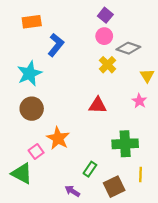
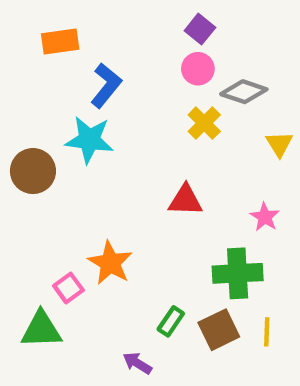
cyan star: (29, 73) -> (89, 140), moved, turned 30
pink star: (139, 101) -> (265, 217), moved
brown circle: (32, 109) -> (33, 171), moved
green triangle: (22, 173) -> (41, 330), turned -30
brown square: (114, 187) -> (219, 330), moved

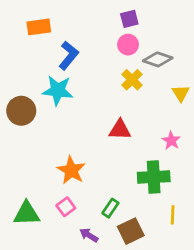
purple square: (200, 29) -> (129, 19), turned 36
pink square: (68, 288) -> (66, 207), moved
brown square: (219, 330) -> (131, 231), moved

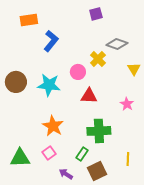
pink circle: (128, 45) -> (78, 72), moved
cyan star: (58, 91) -> (49, 85), moved
green cross: (154, 177) -> (99, 131), moved

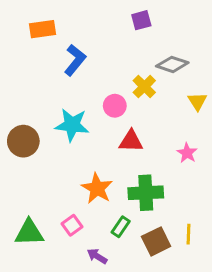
brown circle: (16, 82) -> (23, 141), moved
orange star: (53, 126) -> (97, 188), moved
brown square: (97, 171) -> (156, 241), moved

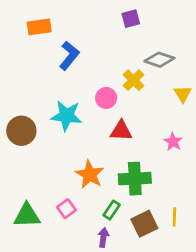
purple arrow: (97, 256) -> (103, 237), moved, turned 66

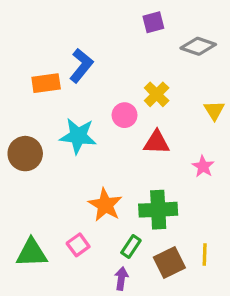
orange rectangle: (39, 27) -> (46, 83), moved
gray diamond: (159, 60) -> (198, 46), moved
red triangle: (121, 131) -> (157, 142), moved

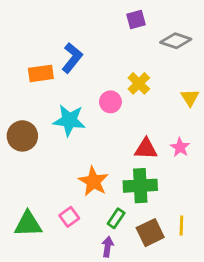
red triangle: (157, 142) -> (146, 149), moved

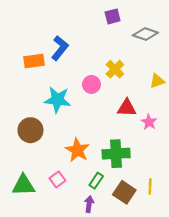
yellow triangle: (190, 98) -> (157, 81), turned 42
brown circle: (22, 136) -> (30, 130), moved
red triangle: (146, 149) -> (127, 108), moved
brown square: (150, 233) -> (124, 192), turned -30

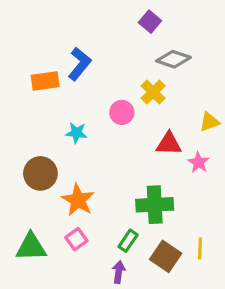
purple square: (113, 16) -> (150, 22), turned -35
gray diamond: (145, 34) -> (173, 59), moved
yellow triangle: (157, 81) -> (209, 122), moved
cyan star: (57, 100) -> (76, 133), size x0.6
orange star: (77, 150) -> (78, 200), moved

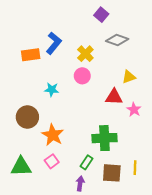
yellow cross: (153, 92) -> (85, 54), moved
yellow triangle: (209, 122) -> (129, 77), moved
brown square: (166, 256) -> (112, 173), turned -30

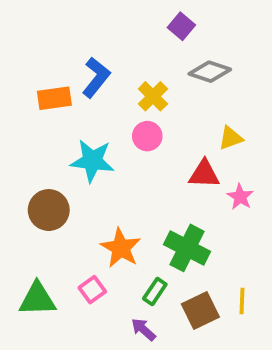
cyan star: (52, 90) -> (92, 161), size x1.6
orange star: (53, 135) -> (121, 248), moved
green cross: (104, 138) -> (187, 248), turned 30
brown square: (112, 173) -> (200, 310), turned -30
purple arrow: (80, 183) -> (143, 329), turned -56

